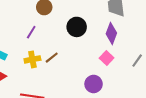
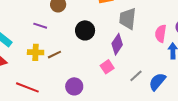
purple line: (31, 32) -> (40, 26), turned 64
purple circle: (94, 84) -> (74, 86), moved

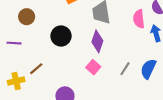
yellow cross: (36, 52) -> (16, 81), moved

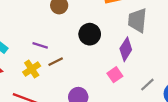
purple line: (14, 43) -> (40, 45), moved
yellow cross: (16, 81) -> (32, 69), turned -35

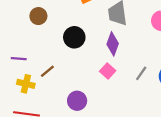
purple line: (40, 45) -> (19, 59), moved
yellow cross: (32, 69) -> (26, 84), turned -30

